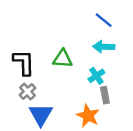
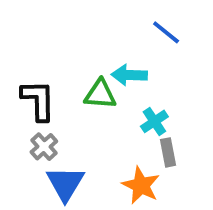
cyan arrow: (104, 47) -> (129, 75), moved

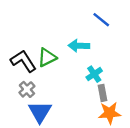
green triangle: (100, 94) -> (47, 58), moved, turned -30
black L-shape: (38, 100) -> (23, 61), turned -32
orange star: (141, 185) -> (110, 113), moved, turned -30

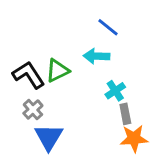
blue line: (101, 20) -> (108, 27), moved

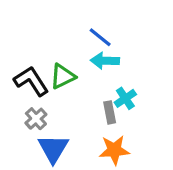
blue line: (108, 27) -> (100, 37), moved
gray rectangle: (125, 114) -> (110, 112), moved
orange star: (134, 138) -> (114, 150), moved

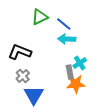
green triangle: (63, 76) -> (40, 17), moved
black L-shape: (31, 81) -> (20, 52), turned -35
orange star: (114, 150) -> (76, 84), moved

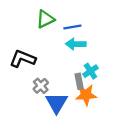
blue line: (64, 24) -> (72, 27), turned -49
gray cross: (23, 76) -> (41, 86), moved
blue triangle: (34, 95) -> (57, 103), moved

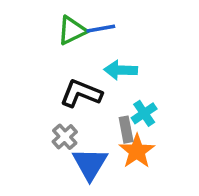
blue line: (72, 27) -> (101, 29), moved
black L-shape: (23, 59) -> (81, 93), moved
orange star: (86, 95) -> (137, 151), turned -30

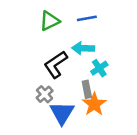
blue line: (101, 29) -> (87, 18), moved
black L-shape: (81, 93) -> (56, 64), turned -56
cyan cross: (144, 113) -> (99, 68), moved

